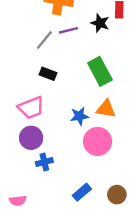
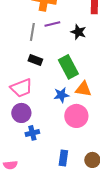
black star: (100, 23) -> (78, 32), moved
gray line: (44, 40) -> (32, 32), turned -30
green rectangle: (100, 71) -> (68, 67), moved
blue rectangle: (82, 192) -> (63, 158), turned -42

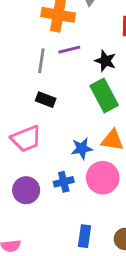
green rectangle: (68, 67) -> (104, 96), moved
purple circle: (21, 113) -> (26, 190), moved
blue cross: (32, 133) -> (64, 182), moved

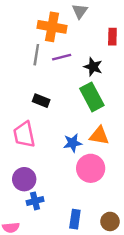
gray line: (41, 61) -> (36, 55), moved
pink trapezoid: (26, 139) -> (24, 134), turned 100
blue cross: (64, 182) -> (35, 201), moved

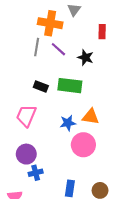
purple line: (62, 57) -> (58, 49), turned 56
green rectangle: (92, 97) -> (70, 86), moved, turned -55
pink trapezoid: (24, 134) -> (26, 116), turned 35

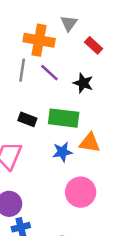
red rectangle: (102, 32) -> (94, 45), moved, turned -48
orange triangle: (91, 117) -> (90, 143), moved
blue star: (68, 123) -> (62, 152), moved

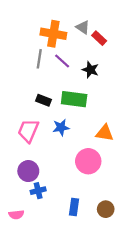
gray triangle: (69, 23) -> (83, 27), moved, turned -32
orange triangle: (90, 143) -> (105, 133), moved
blue star: (62, 152) -> (61, 127), moved

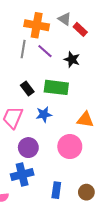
black rectangle: (44, 100) -> (27, 88), turned 32
purple circle: (28, 171) -> (28, 148), moved
blue cross: (38, 191) -> (22, 175), size x1.5

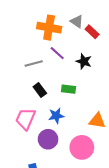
gray line: (23, 49) -> (34, 63), moved, turned 66
green rectangle: (56, 87) -> (68, 89), size x0.6
purple circle: (28, 148) -> (48, 139), moved

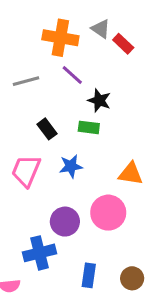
black star: (84, 61) -> (99, 101), moved
gray line: (34, 63) -> (26, 81), moved
purple circle: (48, 139) -> (65, 222), moved

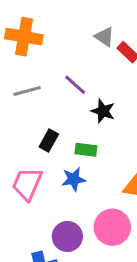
orange cross: (60, 38) -> (24, 37), moved
green rectangle: (89, 127) -> (86, 150), moved
black rectangle: (47, 129) -> (49, 140), turned 66

